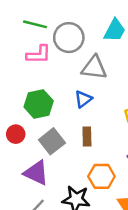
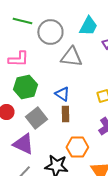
pink L-shape: (39, 54) -> (18, 59), moved
blue triangle: (83, 99) -> (62, 94), moved, turned -49

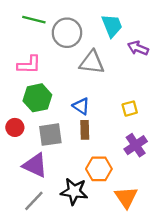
cyan trapezoid: (88, 26) -> (112, 26), turned -50
gray square: (36, 118) -> (50, 135), turned 30

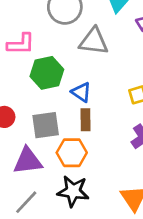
green hexagon: (37, 98) -> (47, 73), moved
purple triangle: (35, 165) -> (28, 161), turned -32
orange hexagon: (99, 169) -> (72, 153), moved

